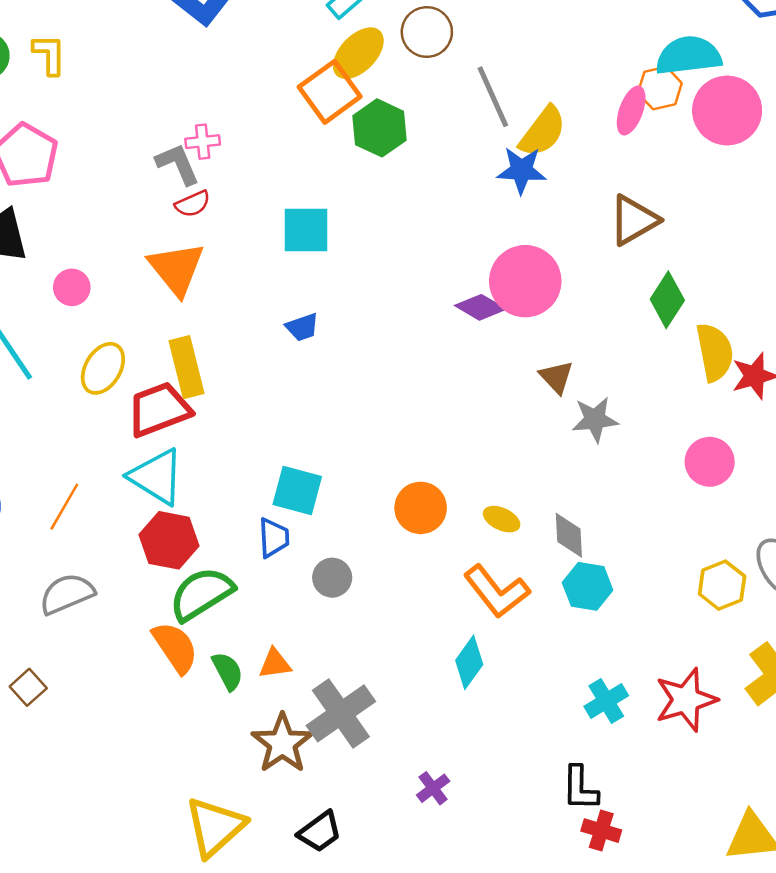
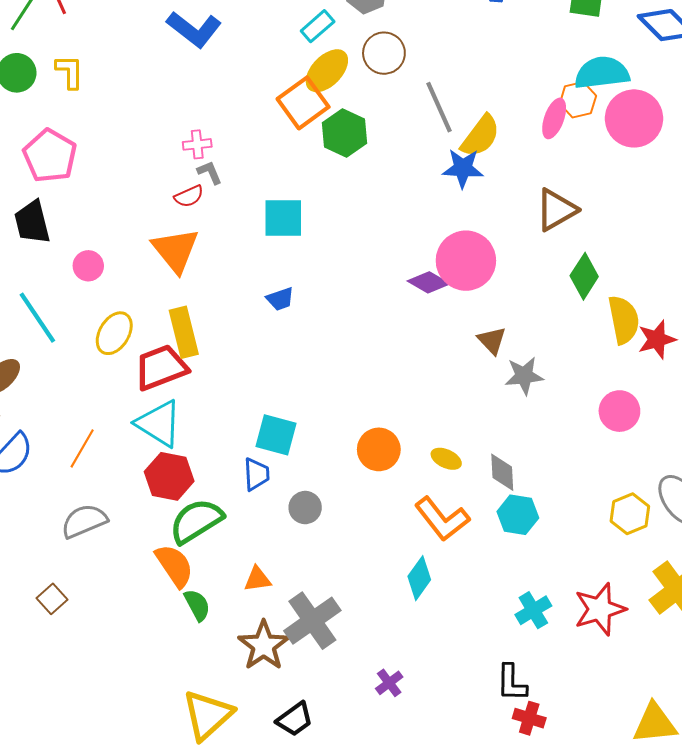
gray L-shape: (178, 164) -> (210, 172), moved, size x0.7
green semicircle: (228, 671) -> (197, 605), moved

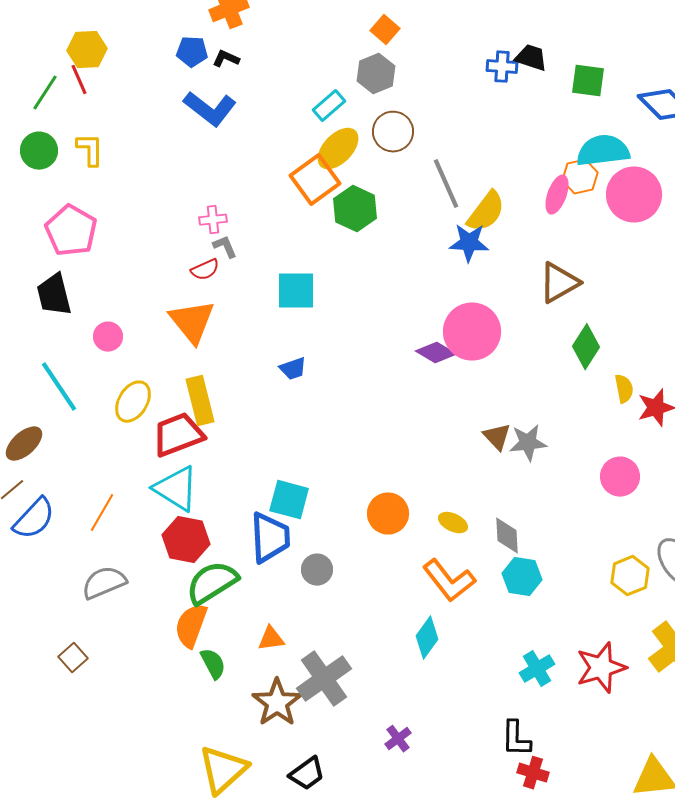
yellow semicircle: (624, 320) -> (624, 389), size x0.6
brown triangle: (492, 340) -> (497, 437), moved
blue trapezoid: (256, 474) -> (270, 538), size x1.6
orange semicircle: (174, 566) -> (191, 626), turned -126

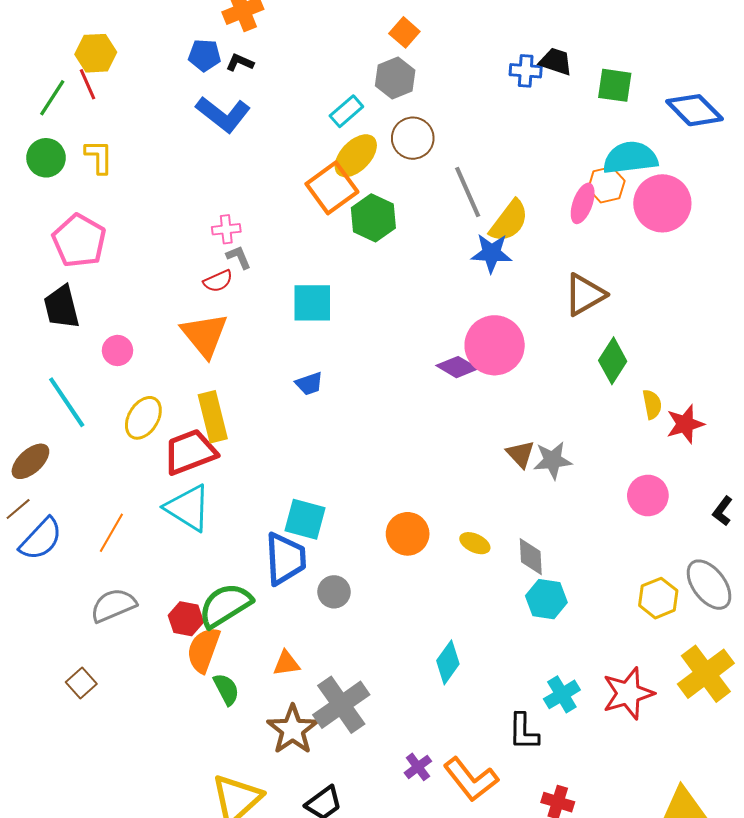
red hexagon: (186, 540) -> (186, 619), moved, size x0.7
orange L-shape: (449, 581) -> (471, 779), moved
black L-shape: (516, 739) -> (524, 732), moved

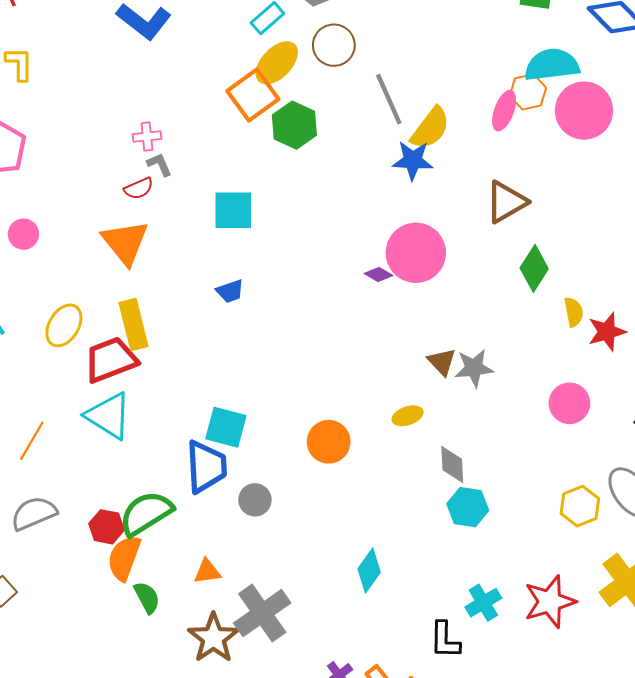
pink circle: (118, 350) -> (23, 234), moved
purple diamond: (457, 367) -> (378, 275), size x0.7
yellow ellipse: (475, 543) -> (408, 416), moved, turned -44

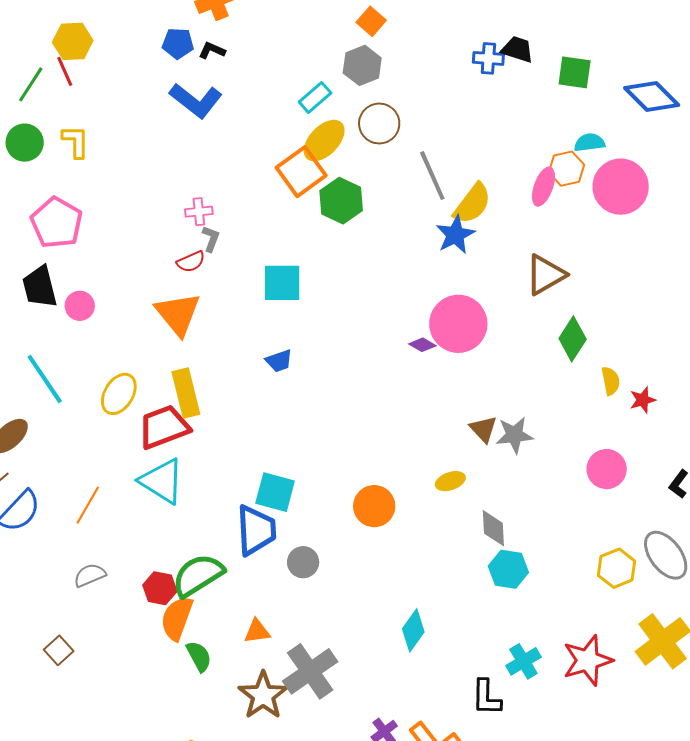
cyan semicircle: (552, 65) -> (590, 143), size x0.6
blue star: (413, 160) -> (455, 235), turned -30
gray L-shape: (159, 165) -> (211, 239), turned 44
red star: (607, 332) -> (643, 400), size x0.7
gray semicircle: (34, 513) -> (90, 575), size x0.7

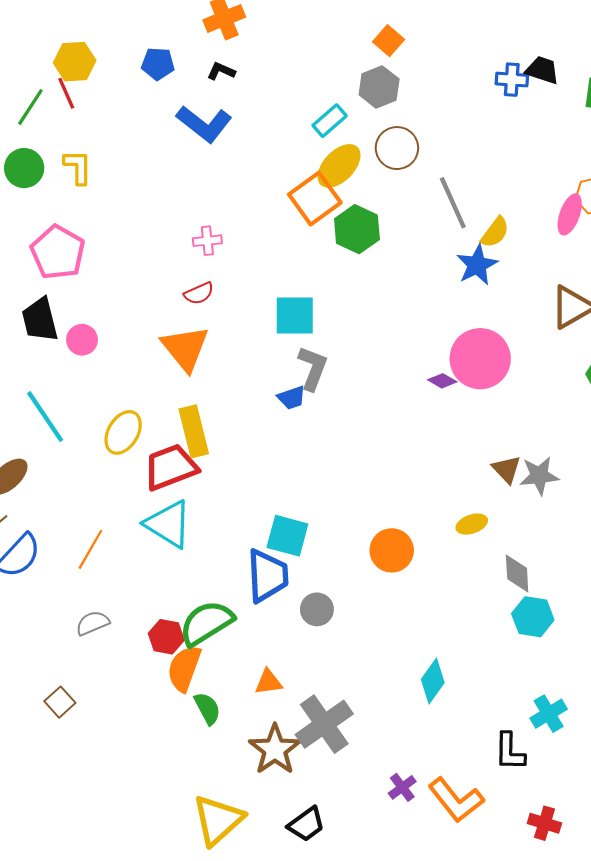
blue pentagon: (178, 43) -> (158, 64), moved
yellow semicircle: (472, 204) -> (495, 232), size x0.7
gray L-shape: (211, 239) -> (313, 368), moved, size x1.6

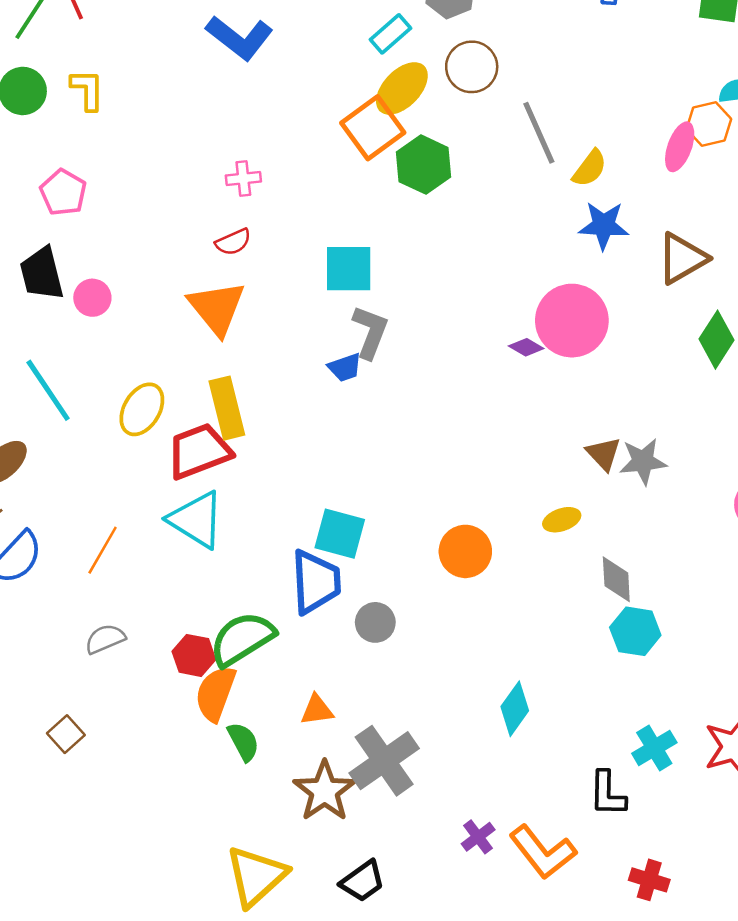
pink pentagon: (58, 252) -> (63, 192), size x0.7
blue star: (477, 265) -> (604, 225), moved, turned 30

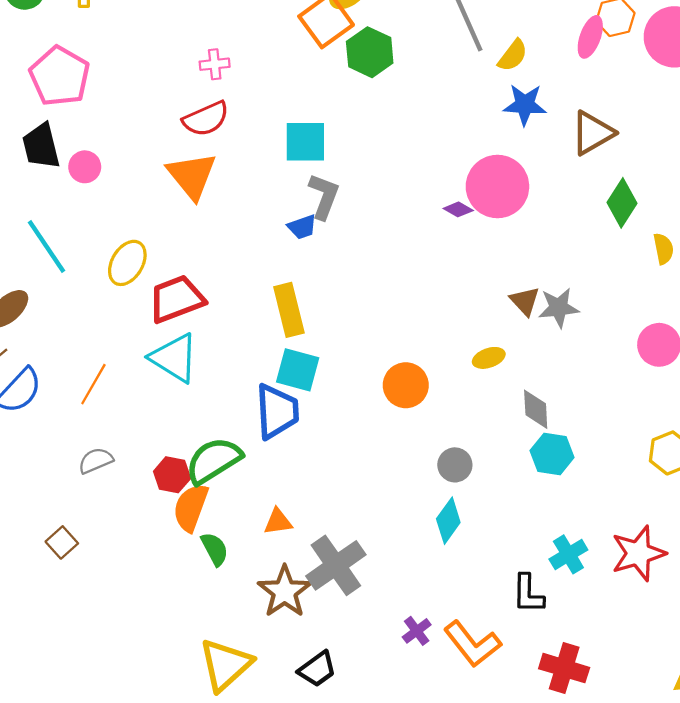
pink pentagon: (63, 192) -> (60, 76), size x1.5
red semicircle: (233, 242) -> (206, 119), size x1.5
yellow rectangle: (227, 408) -> (289, 310), moved
gray circle: (375, 622) -> (455, 465), moved
red cross: (649, 880) -> (564, 668), size x1.4

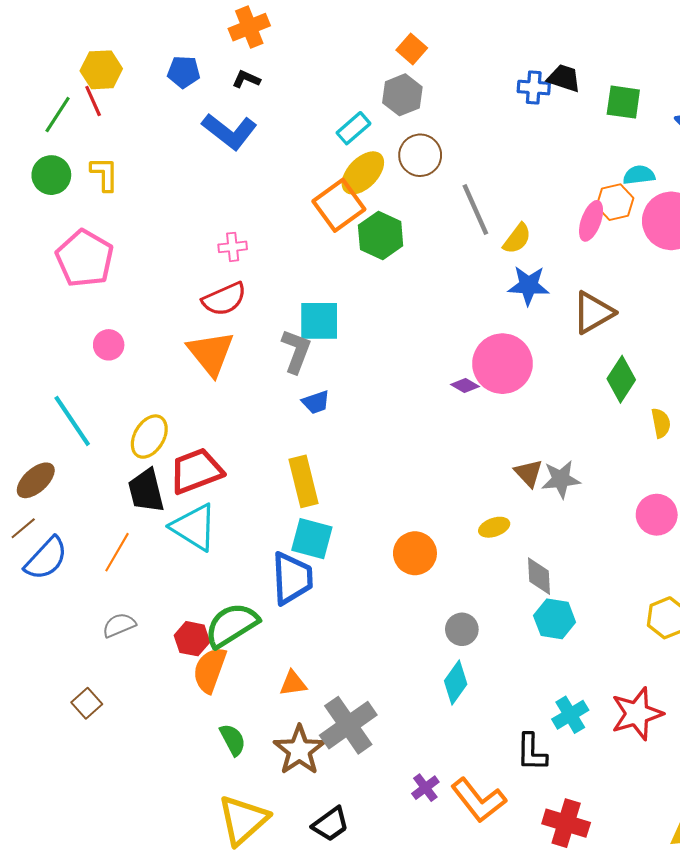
black trapezoid: (41, 146) -> (146, 491), moved
gray L-shape: (324, 196) -> (296, 351), moved
green semicircle: (215, 549) -> (233, 740), moved

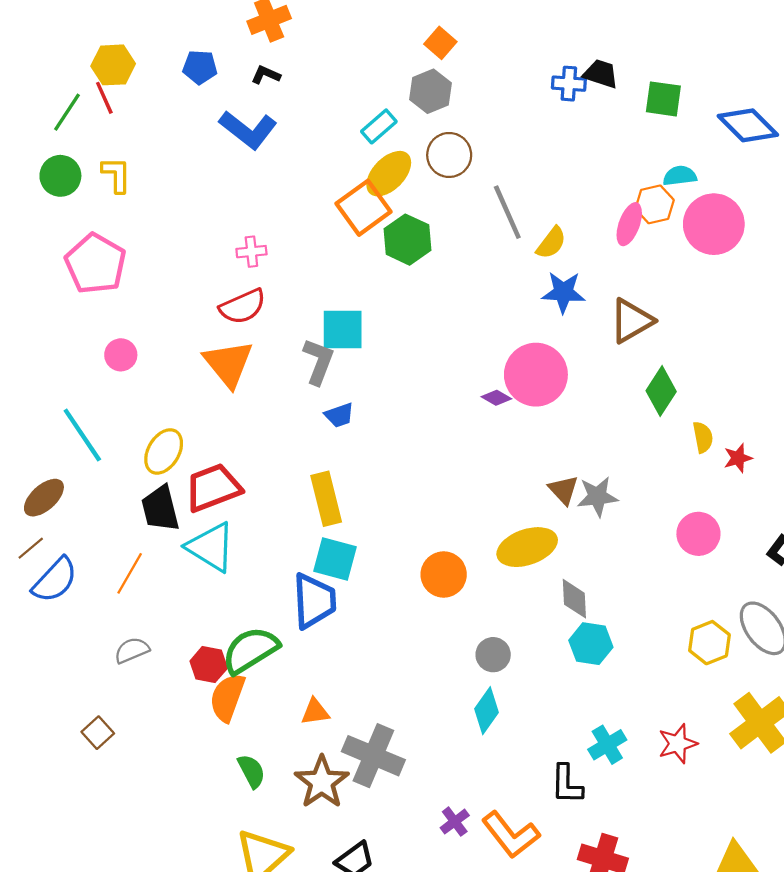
yellow ellipse: (494, 527) -> (527, 547), size x1.8
red star: (637, 714) -> (678, 744), size x0.7
gray cross: (348, 725) -> (373, 756), turned -32

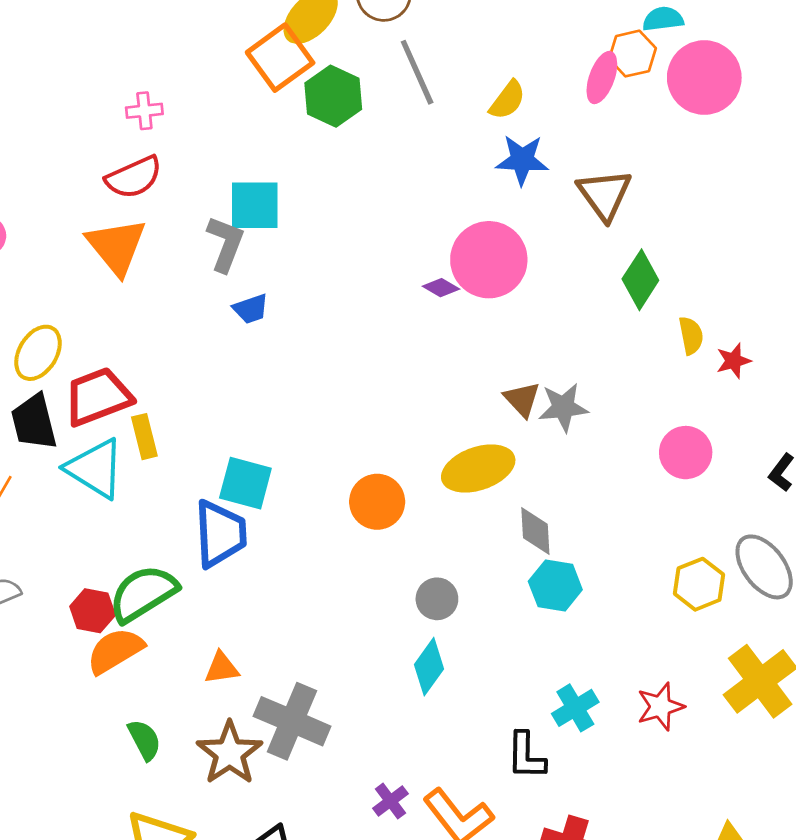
gray line: (507, 212) -> (417, 72), moved
brown triangle: (631, 321) -> (605, 195), turned -36
yellow rectangle: (326, 499) -> (144, 437), moved, size x0.7
orange semicircle: (227, 697) -> (115, 651), turned 39

